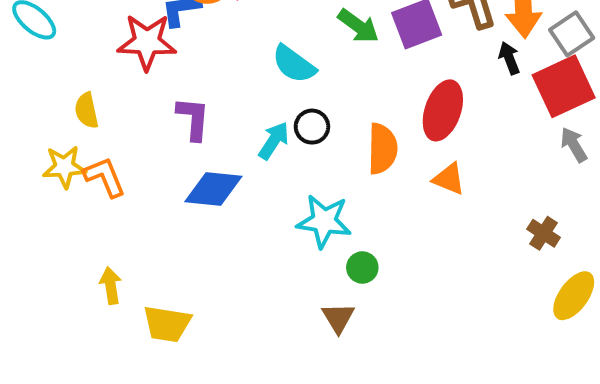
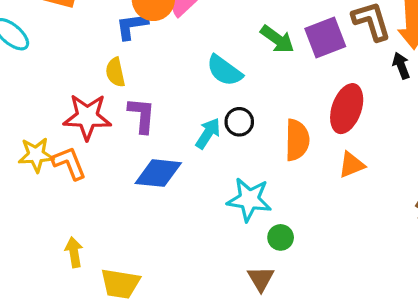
red star: (147, 42) -> (87, 117), moved
yellow semicircle: (86, 110) -> (115, 72), moved
orange triangle: (449, 179) -> (352, 165), turned -44

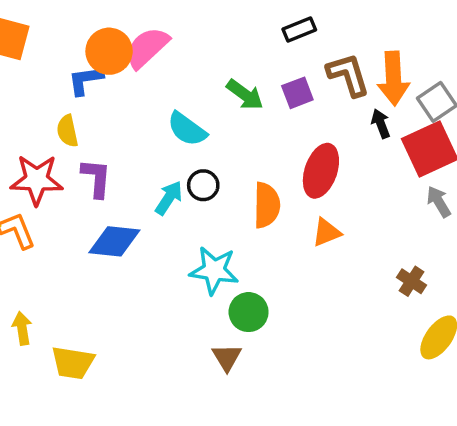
purple square: (325, 38) -> (297, 93), size x0.7
green circle: (281, 237) -> (249, 312), size x1.4

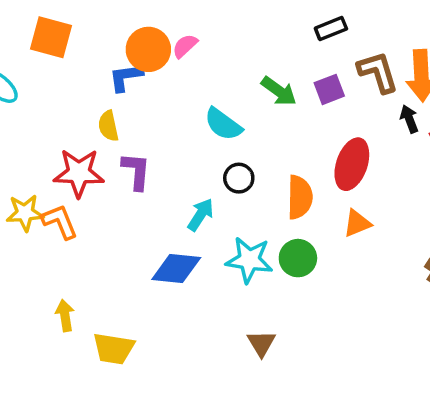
pink semicircle: (147, 48) -> (185, 46), size x0.6
cyan arrow: (169, 198) -> (201, 215), moved
blue diamond: (114, 241) -> (176, 269), moved
green circle: (249, 312) -> (298, 258), moved

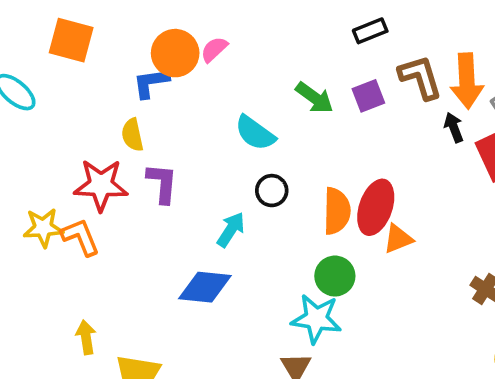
red ellipse: (352, 164) -> (376, 207), moved
cyan star: (249, 260) -> (316, 319), moved

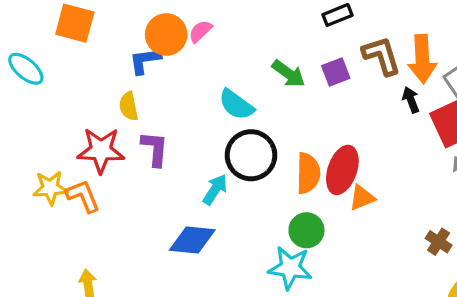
black circle: (272, 191) -> (251, 155), size x1.8

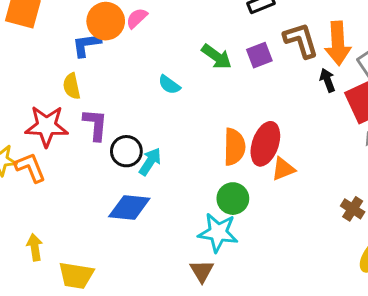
cyan semicircle: (236, 105) -> (169, 85), size x0.7
black circle: (251, 155) -> (126, 151), moved, size x0.7

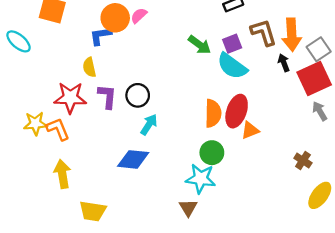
cyan semicircle: (169, 85) -> (232, 66), moved, size x1.8
black circle: (126, 151) -> (138, 95), moved
yellow arrow: (35, 247) -> (62, 174), moved, size x1.4

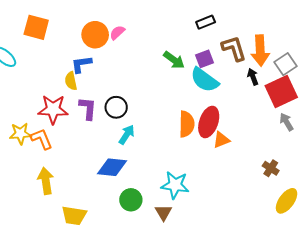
blue L-shape: (101, 36) -> (81, 64), moved
green circle: (212, 153) -> (131, 200), moved

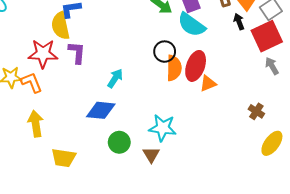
yellow semicircle: (71, 81) -> (60, 26), size x1.5
black circle: (116, 107) -> (165, 52), moved

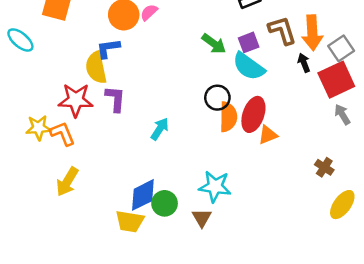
blue diamond: (101, 110) -> (143, 195), moved, turned -32
yellow arrow: (36, 124) -> (67, 182), turned -140
yellow trapezoid: (64, 158) -> (130, 221), moved

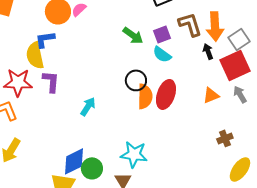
cyan semicircle: (249, 66) -> (162, 54), size x0.7
orange triangle: (268, 135) -> (211, 95), moved
brown cross: (324, 167) -> (225, 138), turned 35

